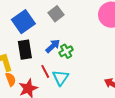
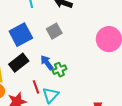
blue arrow: (53, 46) -> (47, 63), turned -91
black rectangle: (25, 50) -> (19, 63), turned 54

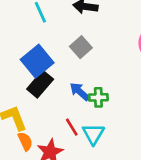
black rectangle: (19, 63) -> (40, 84), moved
green cross: (59, 70) -> (98, 97), turned 32

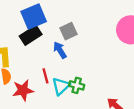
gray square: (81, 47) -> (68, 31), moved
green cross: (98, 97) -> (77, 85), moved

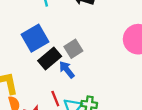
black rectangle: (31, 35) -> (50, 59), moved

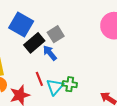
blue square: (35, 38) -> (21, 25), turned -30

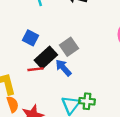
blue square: (21, 25) -> (31, 38), size x0.6
red line: (39, 79) -> (36, 69), moved, turned -72

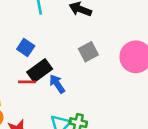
gray square: (69, 47) -> (88, 52), moved

